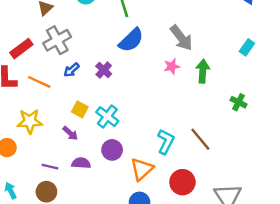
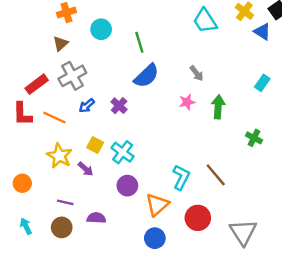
gray arrow: (181, 38) -> (197, 73), size x0.6
yellow star: (30, 121) -> (59, 156), moved, turned 30
purple semicircle: (81, 163) -> (96, 218), moved

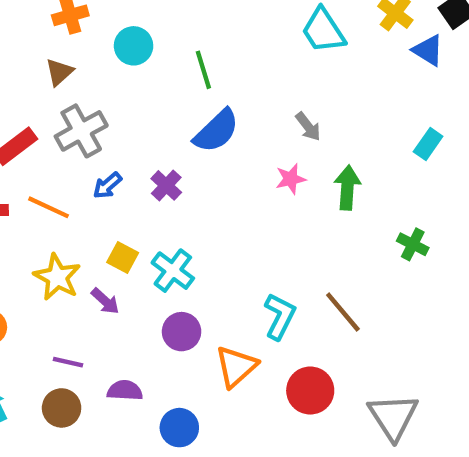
blue circle: (155, 238) -> (179, 428), moved

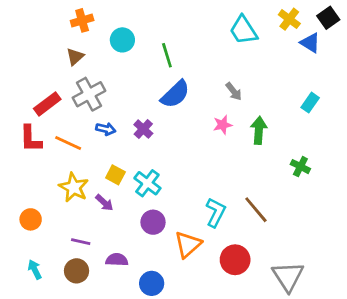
blue arrow: (107, 185) -> (106, 129), turned -126

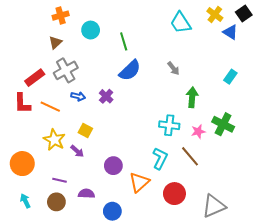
pink star: (223, 125) -> (198, 131), moved
green cross: (300, 167) -> (223, 124), size x1.5
cyan cross: (147, 183) -> (169, 125), moved, turned -30
orange circle: (31, 219) -> (22, 164), size x1.5
gray triangle: (288, 276) -> (214, 206), turned 40

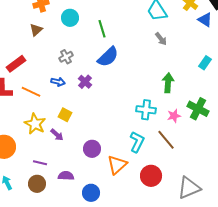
gray arrow: (173, 68) -> (161, 39), moved
gray cross: (66, 70) -> (66, 57), moved, size x0.6

